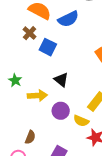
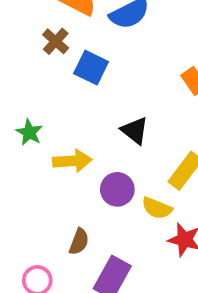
black triangle: (61, 80) -> (135, 131), moved
brown semicircle: (30, 137) -> (79, 242), moved

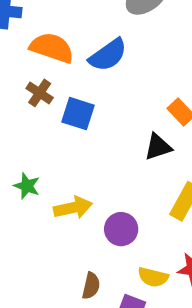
black triangle: (135, 131) -> (158, 147), moved, turned -48
yellow semicircle: (157, 208) -> (153, 277), moved

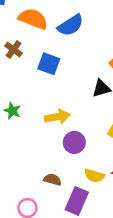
brown cross: (40, 93) -> (13, 49), moved
yellow arrow: (73, 208) -> (57, 117), moved
brown semicircle: (91, 286) -> (52, 180), turned -90

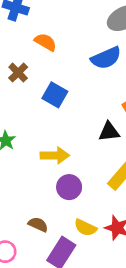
orange semicircle: (33, 19) -> (46, 42), size x0.7
blue semicircle: (71, 25) -> (106, 58), moved

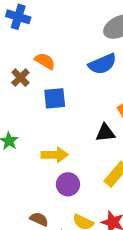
orange semicircle: (46, 42) -> (45, 61), moved
blue square: (55, 95) -> (55, 98), turned -35

